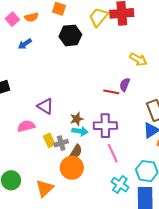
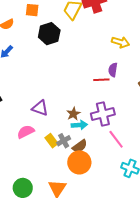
brown semicircle: (76, 152) -> (80, 146), turned 35

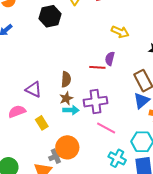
pink line: (116, 139) -> (106, 128), turned -30
gray cross: (64, 141) -> (56, 156), moved
brown semicircle: (80, 146) -> (66, 79), moved, turned -56

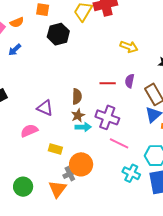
purple semicircle: (110, 59) -> (130, 81), moved
purple cross: (95, 102) -> (107, 117), turned 30
yellow rectangle: (42, 123) -> (55, 149), moved, turned -40

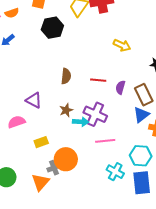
purple semicircle: (130, 81) -> (120, 87), moved
brown semicircle: (77, 96) -> (66, 76), moved
cyan arrow: (83, 127) -> (81, 122), moved
pink line: (119, 143) -> (105, 141), turned -36
yellow rectangle: (55, 149) -> (41, 142), turned -40

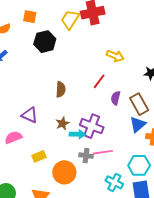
red line: (98, 80) -> (99, 81), moved, turned -56
gray cross: (54, 168) -> (86, 156), moved, turned 32

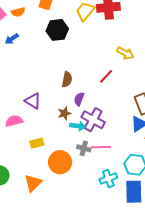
purple semicircle: (116, 98) -> (79, 99), moved
cyan cross: (114, 182) -> (108, 178), turned 36

